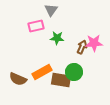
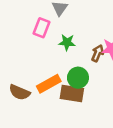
pink rectangle: (36, 26) -> (41, 28), turned -56
green circle: (74, 72) -> (78, 78), moved

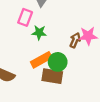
green star: (67, 42) -> (39, 33), moved
orange rectangle: (49, 84) -> (41, 60), moved

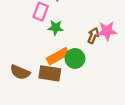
brown rectangle: (52, 76) -> (50, 73), moved

